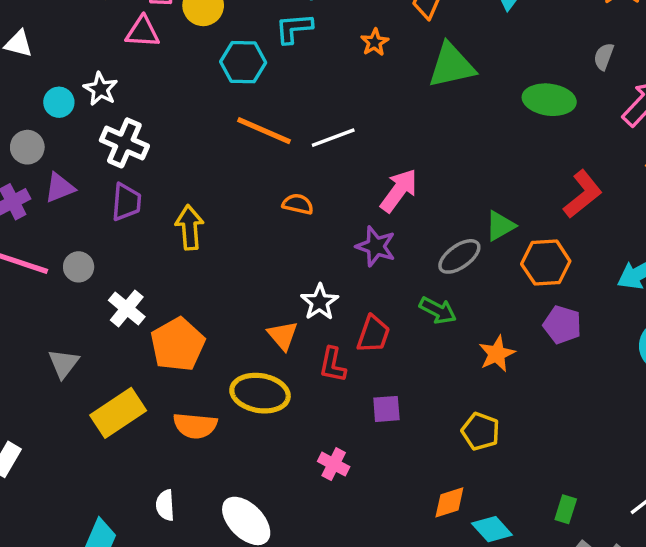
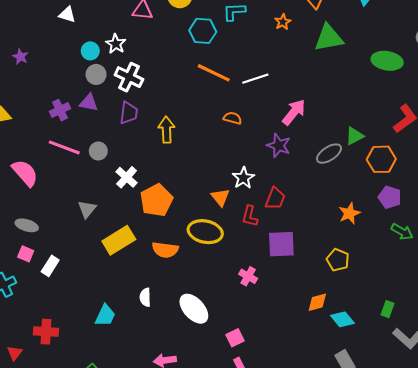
gray circle: (27, 147) -> (96, 74), moved
purple triangle: (60, 188) -> (89, 103), turned 30
green arrow: (438, 310) -> (402, 232), moved
purple square: (386, 409) -> (281, 244), size x1.6

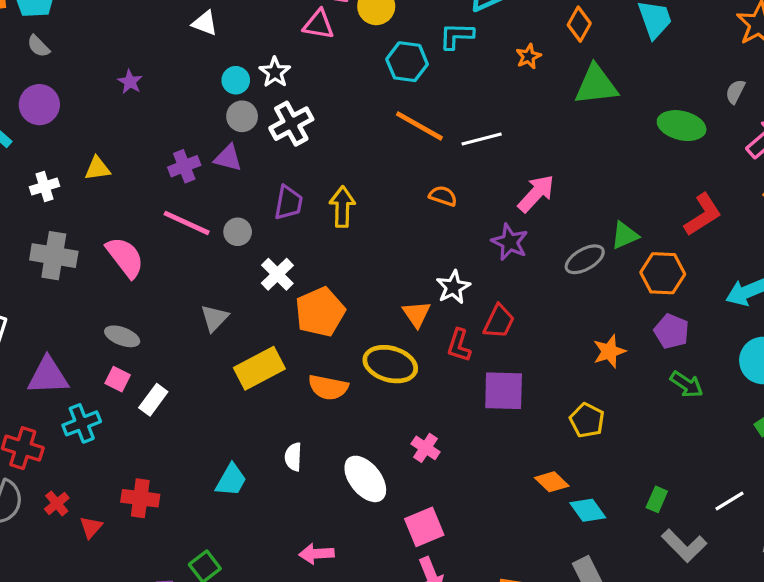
white cross: (129, 77) -> (291, 124), turned 32
purple trapezoid: (129, 113) -> (288, 203), moved
pink cross: (248, 276) -> (426, 448), moved
orange diamond: (317, 302) -> (552, 482), turned 55
pink square: (235, 338) -> (424, 527), size x1.4

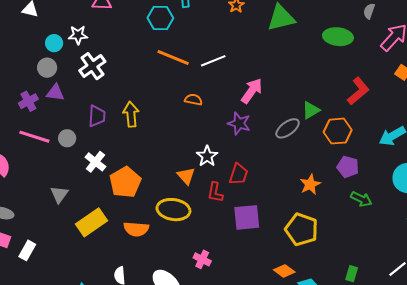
white star: (275, 72) -> (78, 35), turned -30
gray circle: (242, 116) -> (47, 68), moved
yellow pentagon: (587, 420) -> (302, 229), size x1.5

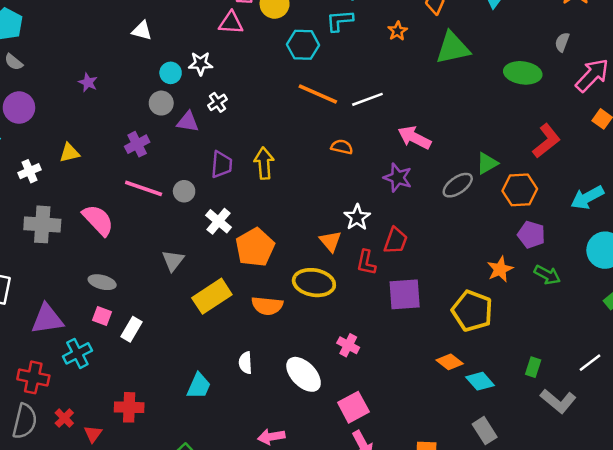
white cross: (92, 66) -> (217, 102), size x0.6
pink arrow: (252, 91) -> (414, 138), turned -100
purple triangle: (55, 93) -> (188, 122), moved
orange star: (310, 184) -> (500, 269), moved

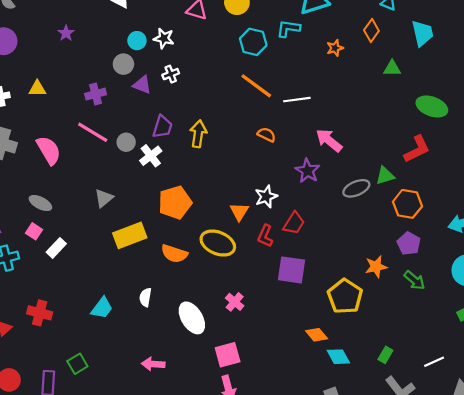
green triangle: (453, 48) -> (392, 68), moved, size x0.6
red L-shape: (546, 141) -> (417, 149), moved
white cross: (219, 221) -> (151, 156), moved

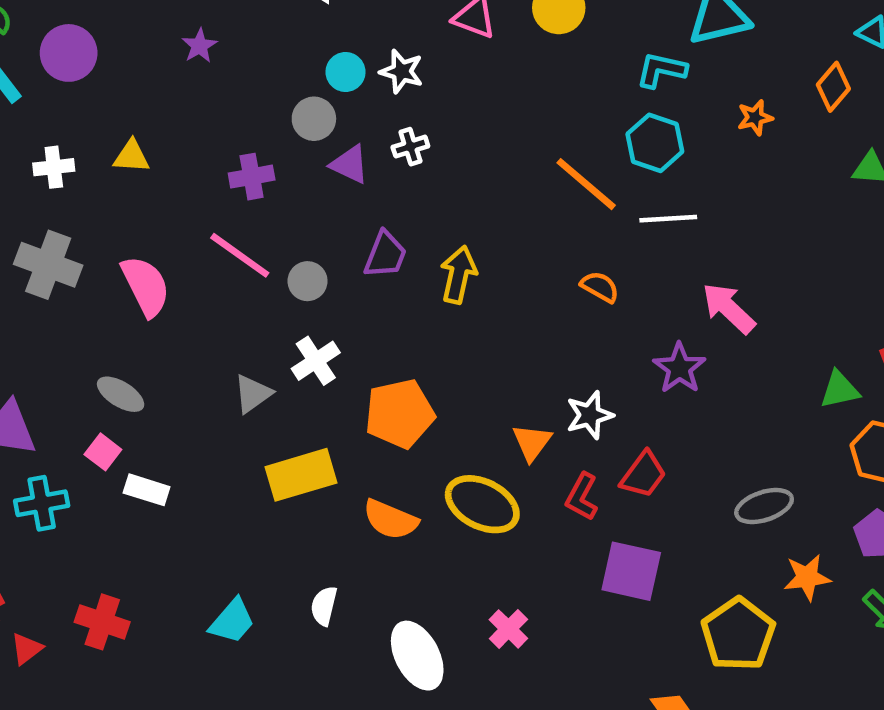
cyan hexagon: (253, 42) -> (655, 143), moved
white cross: (151, 156) -> (316, 361), moved
gray ellipse: (356, 188) -> (764, 506), moved
white rectangle: (56, 248) -> (147, 490), turned 60

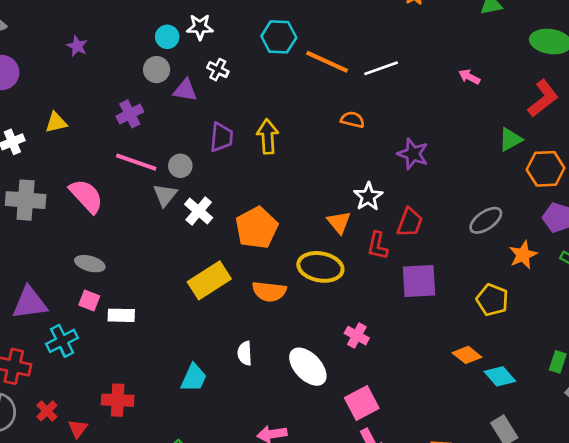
cyan hexagon: (655, 143) -> (279, 37), moved
white cross: (410, 147) -> (218, 70), turned -30
pink arrow: (729, 308) -> (469, 77), moved, size x0.6
gray triangle: (253, 394) -> (165, 195), moved
yellow pentagon: (738, 634) -> (492, 300), size x0.7

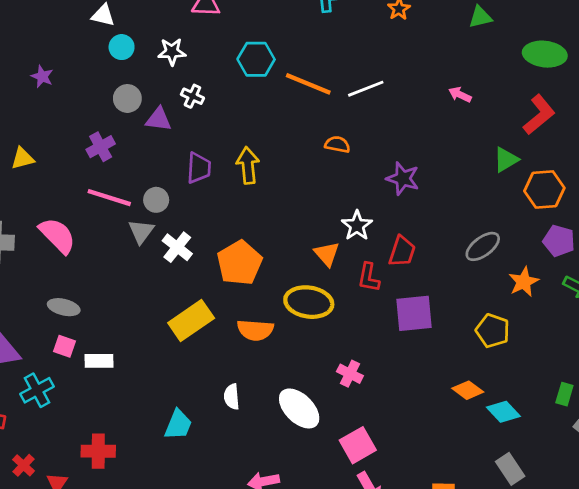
cyan circle: (167, 37) -> (122, 47), moved

